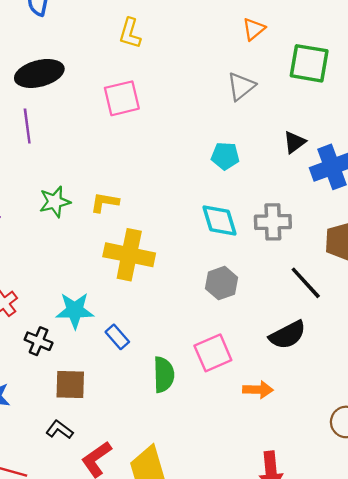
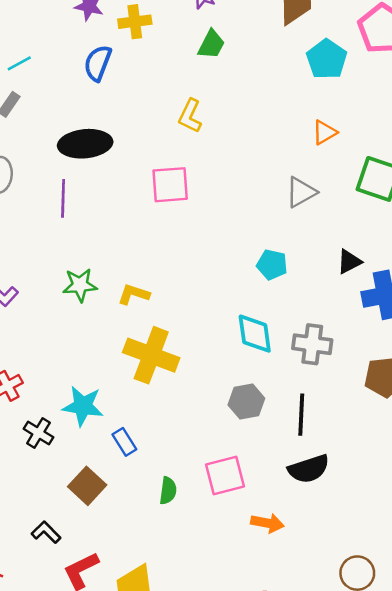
black line: (306, 283) -> (301, 415), moved, turned 36
green semicircle: (164, 375) -> (168, 491), size x0.7
brown square: (70, 384) -> (87, 486), moved, turned 32

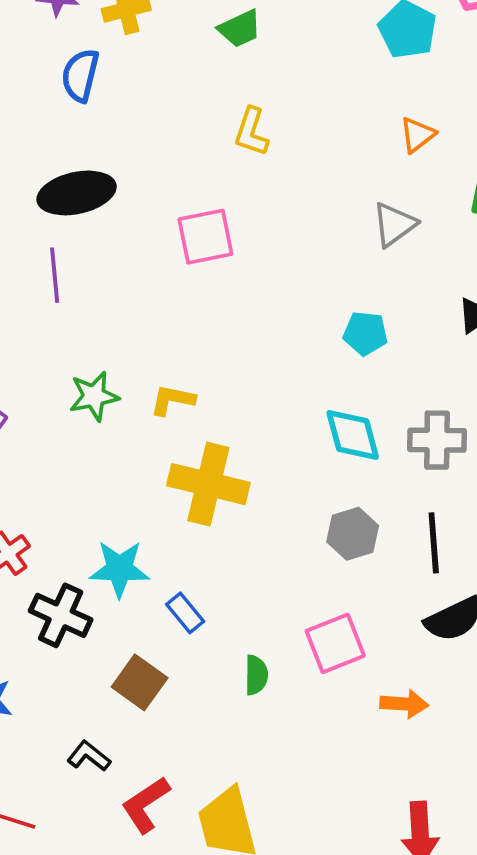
green trapezoid: (211, 44) -> (240, 29), turned 44
yellow L-shape: (190, 116) -> (251, 132), moved
black cross: (38, 433) -> (61, 615), size x1.4

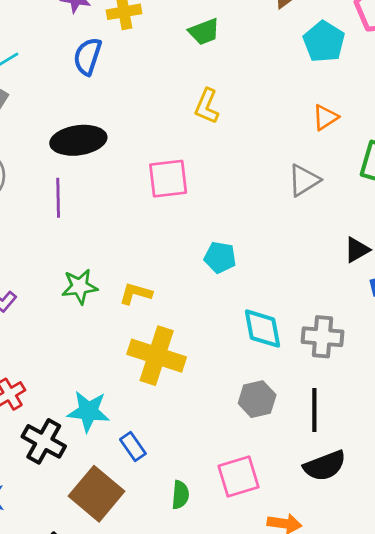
cyan pentagon: (365, 333) -> (220, 257), moved
brown square: (140, 682) -> (97, 494), size x1.4

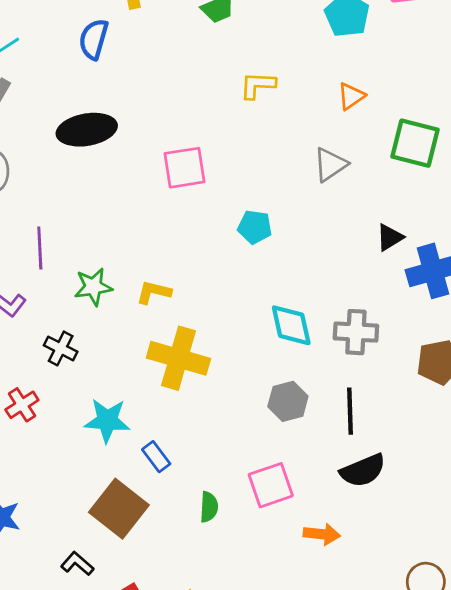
yellow L-shape: (207, 106) -> (258, 85), moved, turned 72
purple line: (58, 198) -> (40, 248), moved
cyan pentagon: (220, 257) -> (255, 227), moved
black cross: (44, 441) -> (61, 348), moved, size x0.7

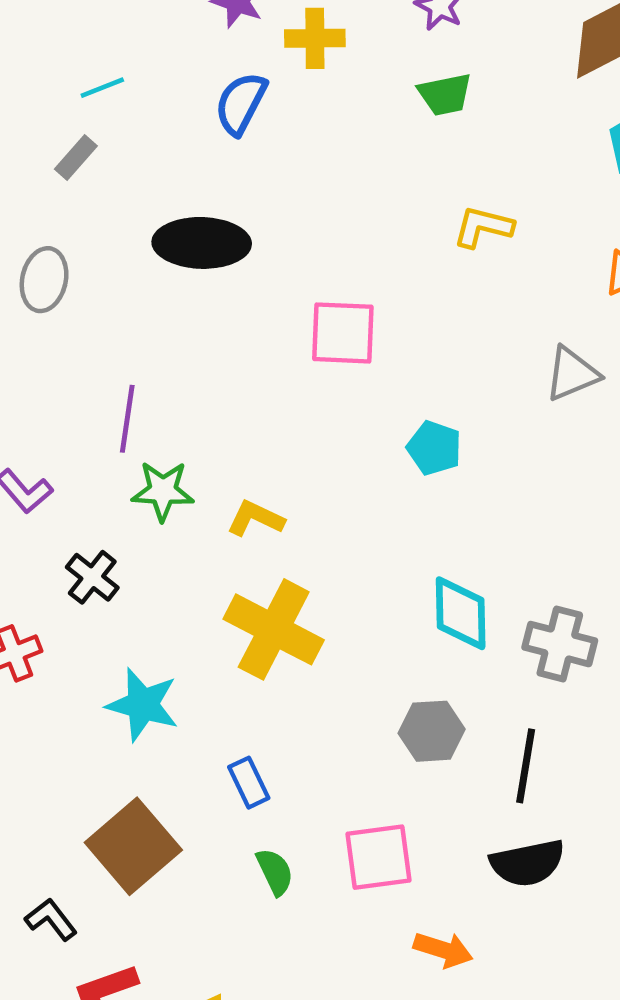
purple line: (40, 248) -> (127, 419), moved
blue rectangle: (156, 457) -> (249, 783), moved
green semicircle: (209, 507) -> (275, 872), turned -40

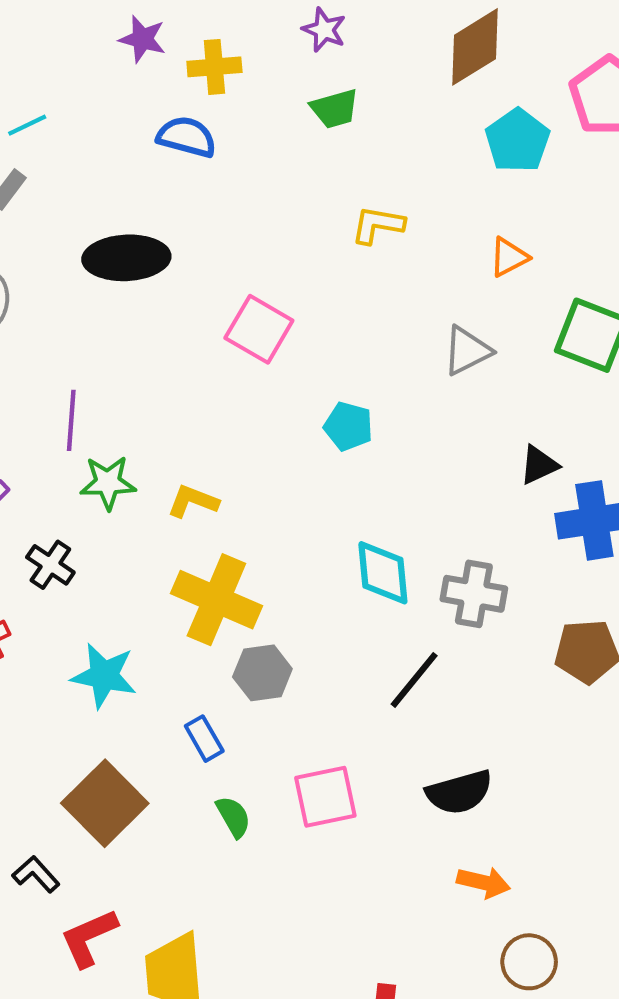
blue semicircle: (241, 103) -> (187, 137), moved, turned 82
pink square: (343, 333) -> (259, 329), turned 32
gray hexagon: (432, 731) -> (262, 673), moved
black line: (526, 766) -> (414, 680), moved, turned 34
orange arrow: (443, 950) -> (484, 882), moved

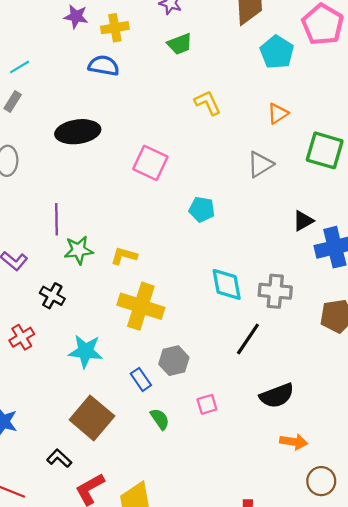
yellow L-shape: (378, 225) -> (208, 103), turned 60
gray hexagon: (262, 673) -> (174, 361), moved
pink square: (325, 797) -> (207, 404), size x0.6

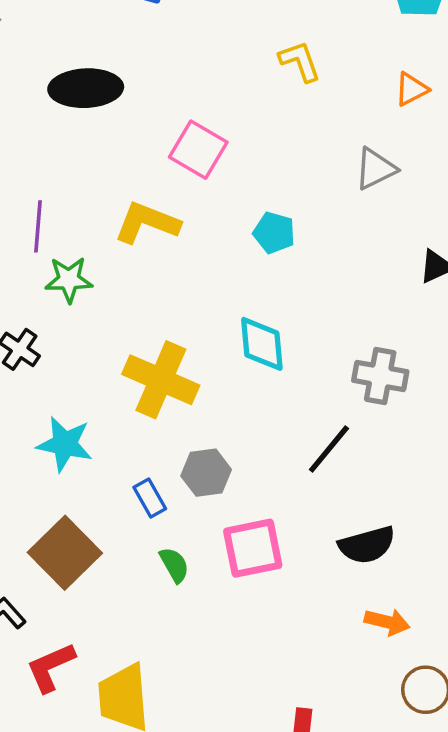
yellow L-shape: (124, 256) -> (147, 223), moved, size x1.5
cyan diamond: (227, 284) -> (262, 344), moved
pink square: (207, 404) -> (253, 548), size x1.8

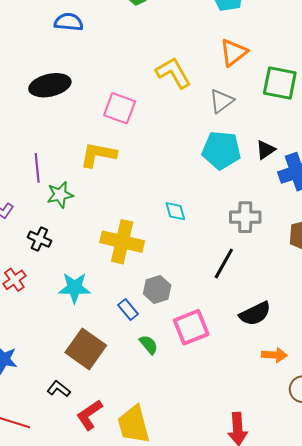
yellow L-shape: (300, 61) -> (173, 73), moved, size x1.4
orange triangle: (412, 89) -> (234, 52), size x1.4
cyan pentagon: (274, 233) -> (221, 150), moved, size x1.6
cyan diamond: (262, 344) -> (175, 211), size x0.7

